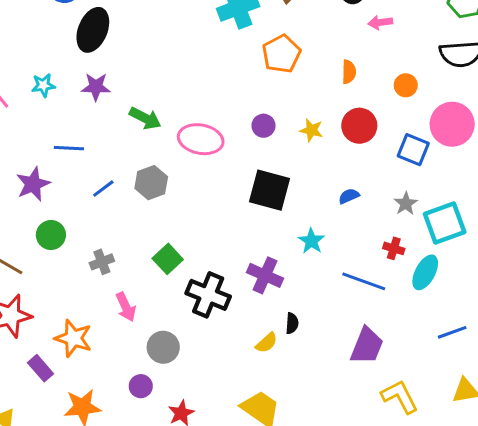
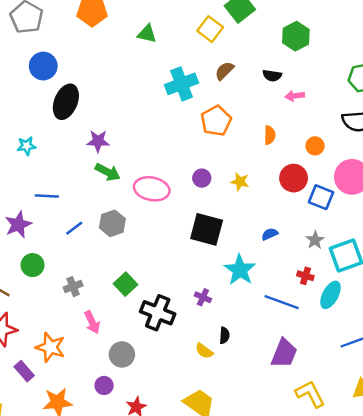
purple star: (96, 87) -> (98, 141), moved
red circle: (359, 126) -> (294, 178), moved
cyan star: (311, 241) -> (240, 270), size x1.5
purple cross: (265, 275) -> (203, 297), size x0.6
yellow semicircle: (266, 343) -> (204, 351), turned 78

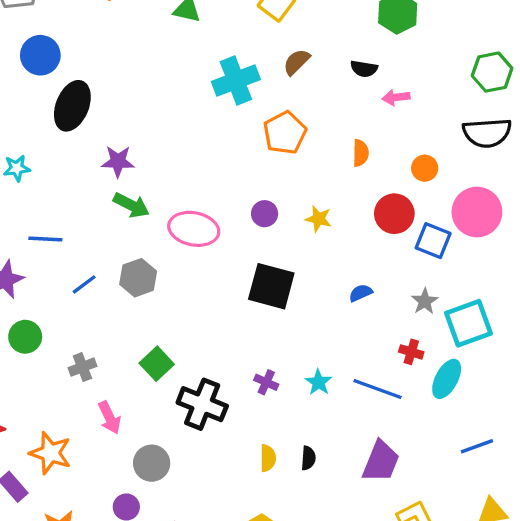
cyan star: (240, 270) -> (318, 382), moved, size x0.6
black semicircle: (224, 335) -> (308, 458), moved
yellow semicircle: (204, 351) -> (268, 458), turned -126

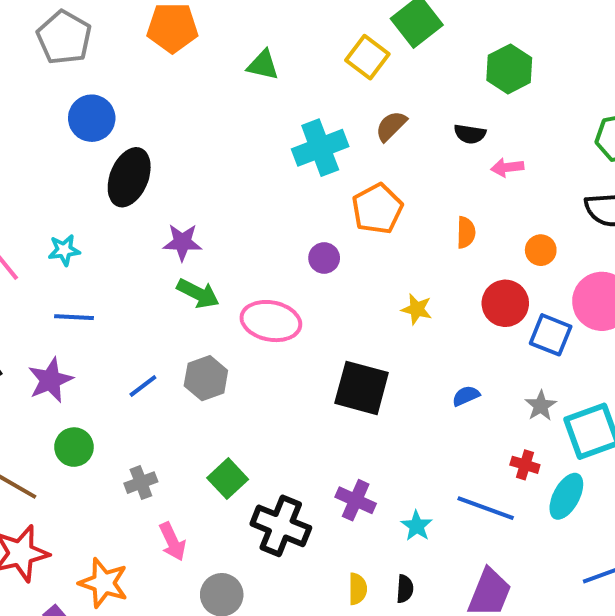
purple circle: (265, 214) -> (324, 258), moved
blue line: (45, 239) -> (74, 317), moved
purple cross: (266, 382) -> (356, 500), size x1.4
cyan star: (318, 382) -> (417, 526), moved

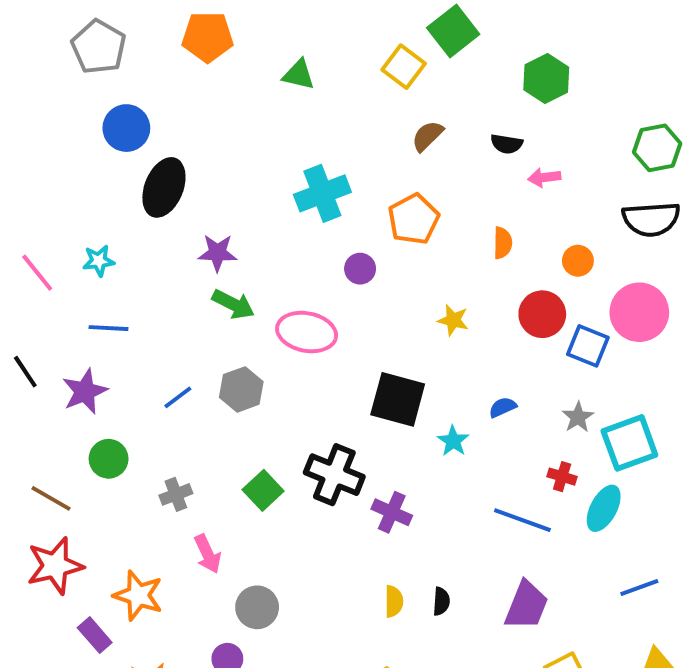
cyan cross: (320, 148) -> (322, 193), moved
black cross: (281, 526) -> (334, 475), moved
cyan star: (417, 526) -> (453, 441), moved

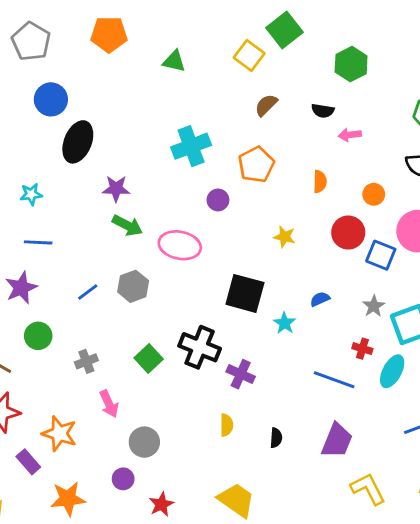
yellow semicircle: (394, 601) -> (226, 425), moved

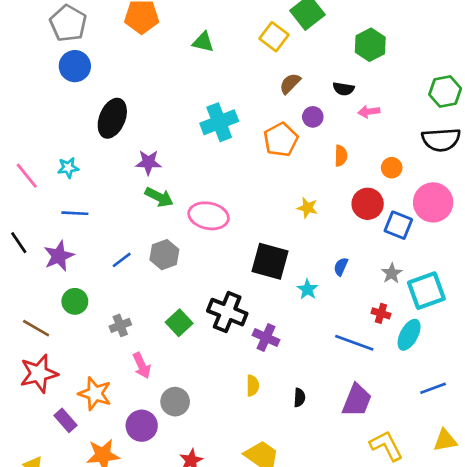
blue circle: (51, 99) -> (75, 66), moved
purple circle: (218, 200) -> (313, 117), moved
blue semicircle: (320, 299) -> (341, 267), turned -42
purple circle: (123, 479) -> (142, 426), moved, size x1.5

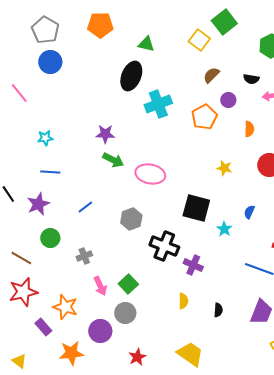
black ellipse: (112, 118) -> (131, 76), moved
pink line: (27, 176) -> (19, 93), moved
gray hexagon: (164, 255) -> (131, 219), moved
green square: (179, 323) -> (128, 284), moved

